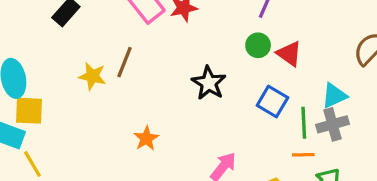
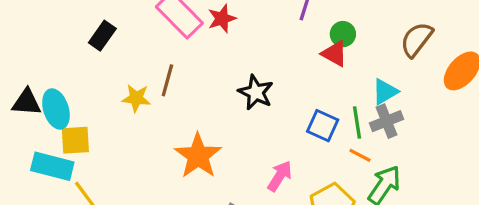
green circle: (258, 45) -> (343, 34), moved
blue square: (272, 101) -> (323, 126), moved
orange star: (146, 138) -> (198, 156), size x1.8
orange line: (303, 155) -> (360, 155), turned 35

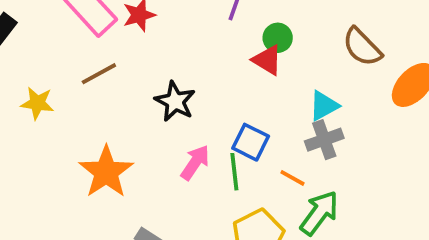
brown semicircle: (416, 40) -> (362, 47), turned -84
brown line: (167, 80) -> (99, 74), moved, turned 44
green line: (357, 123) -> (234, 172), moved
pink arrow: (280, 176) -> (195, 163), moved

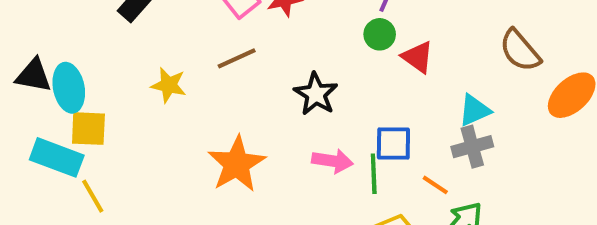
green circle: (278, 38) -> (380, 34), moved
blue square: (251, 142) -> (393, 144), turned -30
pink arrow: (195, 163) -> (332, 161), turned 60

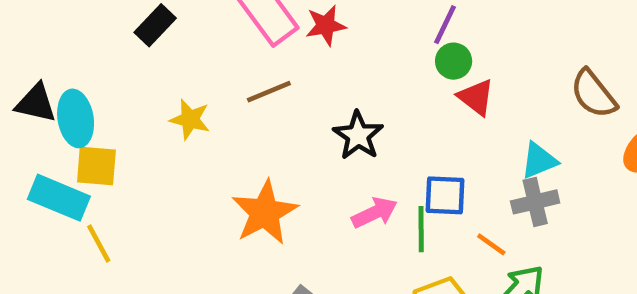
green circle: (380, 34) -> (454, 61), moved
pink arrow: (332, 161) -> (375, 213), turned -36

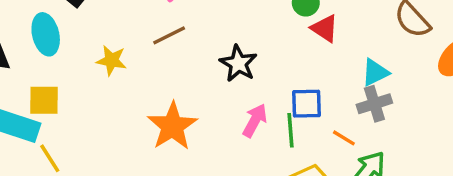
cyan ellipse: (76, 118) -> (46, 34), moved
pink arrow: (375, 213) -> (255, 120), turned -32

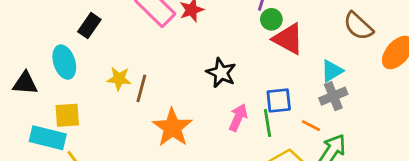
red triangle: (325, 28) -> (288, 39), size x1.4
brown line: (169, 35) -> (141, 88), moved, turned -44

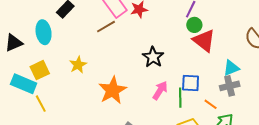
yellow star: (119, 79) -> (78, 65), moved, turned 30
black triangle: (25, 83) -> (14, 43), turned -36
brown line: (141, 88) -> (106, 27), moved, turned 36
yellow square: (67, 115) -> (40, 70), turned -30

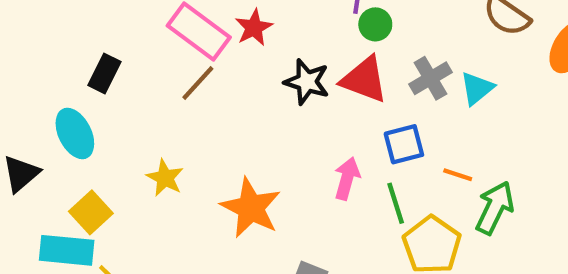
red triangle: (204, 41) -> (364, 80), moved
black star: (153, 57) -> (307, 82), moved
gray cross: (230, 86) -> (430, 78), moved
green line: (180, 98) -> (396, 203), moved

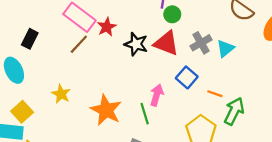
red star: (254, 28) -> (107, 27), moved
blue square: (404, 144) -> (187, 77), turned -35
green line: (396, 203) -> (145, 114), moved

